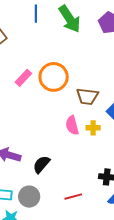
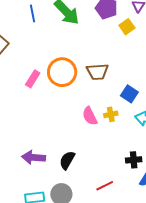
brown trapezoid: (87, 96) -> (97, 72), moved

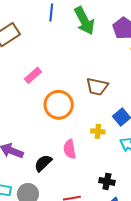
orange circle: (62, 72) -> (59, 105), moved
pink semicircle: (90, 116) -> (70, 149), moved

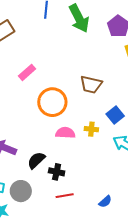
pink semicircle: (70, 149) -> (65, 133), moved, turned 102
black cross: (107, 181) -> (57, 172), moved

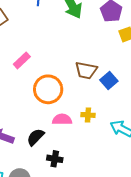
blue square: (115, 115) -> (109, 80), moved
black semicircle: (36, 160) -> (36, 137), moved

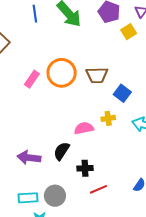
blue square: (109, 80) -> (122, 93), moved
orange circle: (48, 89) -> (62, 73), moved

